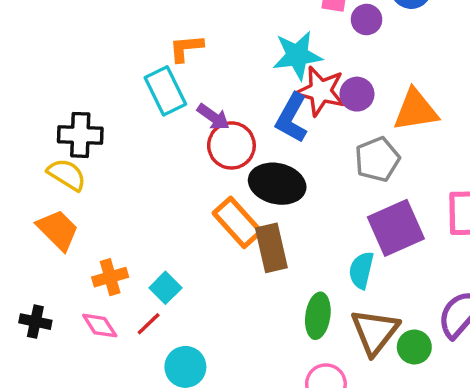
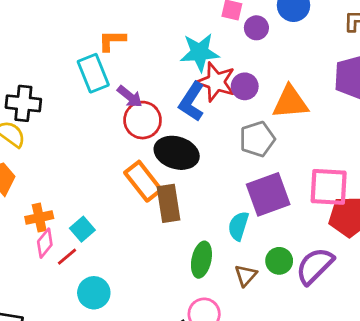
pink diamond: (100, 326) -> (45, 243), moved, turned 68
brown triangle: (375, 332) -> (246, 275), size x0.6
green circle: (414, 347) -> (279, 261), moved

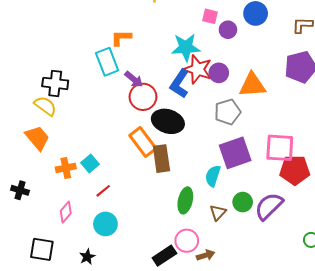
cyan square: (82, 229) -> (90, 164), moved
pink diamond: (45, 243) -> (66, 212), moved
red line: (67, 257) -> (103, 191), moved

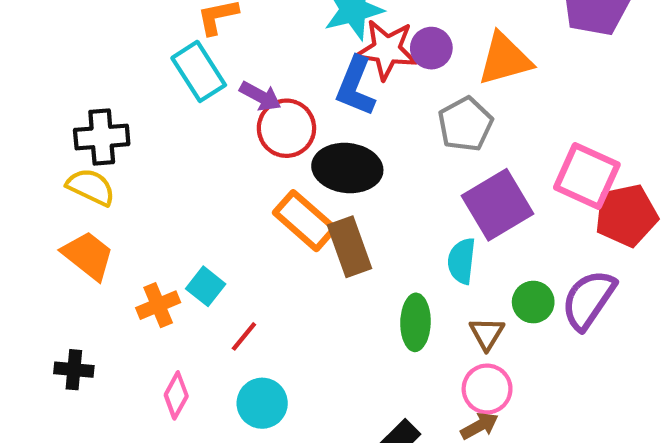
pink square: (280, 148) -> (587, 176), turned 32
pink circle: (187, 241) -> (487, 389), moved

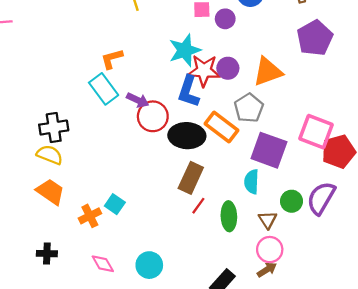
purple square: (497, 205) -> (269, 150), turned -36
orange rectangle: (305, 221) -> (221, 127), moved
brown rectangle: (350, 247) -> (191, 178), turned 48
red line: (244, 336) -> (198, 206), moved
pink diamond: (176, 395) -> (103, 264), turned -55

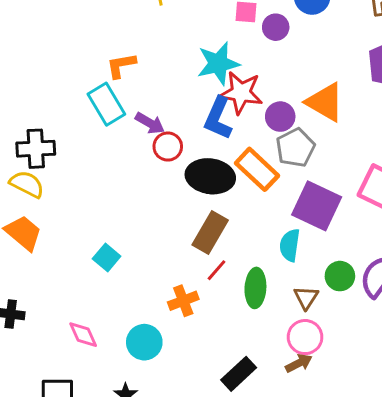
purple circle: (228, 68) -> (280, 117), moved
orange triangle: (268, 72) -> (325, 102), turned 44
red circle: (153, 116) -> (168, 147), size x0.7
orange cross: (90, 216) -> (183, 301), moved

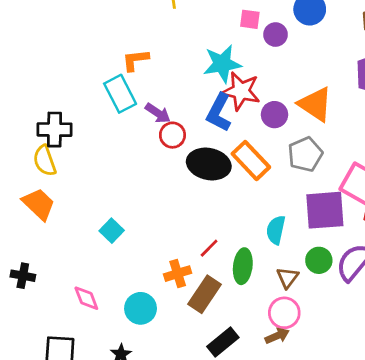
gray pentagon: (295, 148) -> (305, 154), moved
yellow semicircle: (27, 184) -> (45, 161), turned -140
purple square: (317, 206) -> (325, 210), moved, turned -33
brown rectangle: (210, 232) -> (204, 294), moved

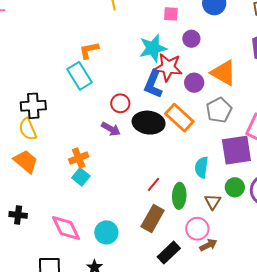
purple circle: (275, 35) -> (191, 39), moved
purple arrow: (158, 113) -> (111, 129), moved
orange cross: (178, 274) -> (79, 158), moved
pink diamond: (86, 298) -> (66, 228), size x1.5
pink circle: (284, 313) -> (197, 229), moved

